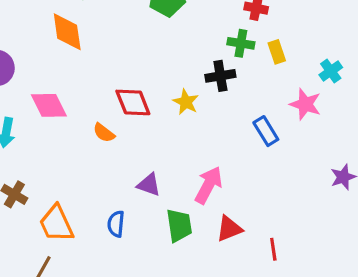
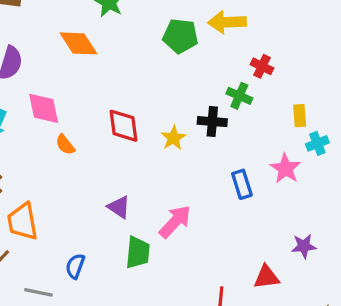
orange diamond: (67, 32) -> (78, 43), turned -39
yellow rectangle: (277, 52) -> (300, 116), moved
orange semicircle: (104, 133) -> (65, 145), moved
blue semicircle: (116, 224) -> (75, 266), moved
red triangle: (229, 229) -> (267, 277), moved

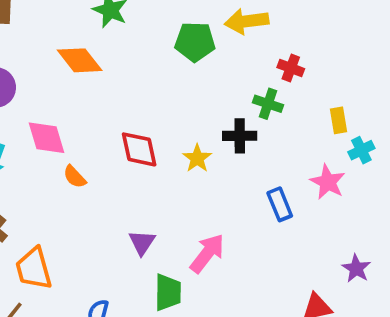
purple triangle: (119, 207) -> (142, 242), turned 35
purple star: (304, 246) -> (356, 268), turned -30

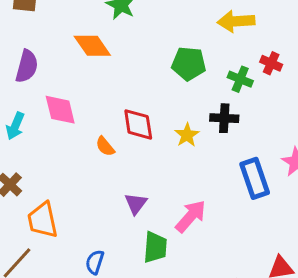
green pentagon: (195, 42) -> (189, 64), moved
green cross: (268, 104) -> (240, 79), moved
orange semicircle: (75, 177) -> (105, 146), moved
blue rectangle: (280, 204) -> (255, 178), size x1.4

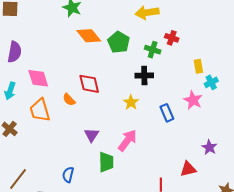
orange diamond: (92, 46) -> (89, 36), moved
green pentagon: (189, 64) -> (119, 42), turned 30
yellow star: (187, 135) -> (131, 102), moved
blue rectangle: (255, 178) -> (167, 113), size x0.7
orange trapezoid: (43, 220) -> (40, 110), moved

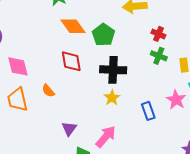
green cross: (153, 50) -> (159, 56), moved
black cross: (144, 76) -> (113, 70), moved, size x1.4
red diamond: (89, 84) -> (71, 61), moved

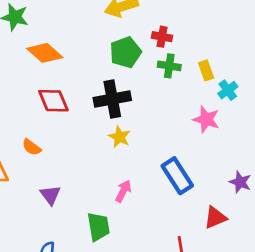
green pentagon: (103, 35) -> (125, 52), moved, turned 30
blue rectangle: (148, 111) -> (177, 176), moved, size x1.4
purple triangle: (69, 129) -> (50, 195), moved
pink arrow: (106, 137) -> (123, 191), size x0.7

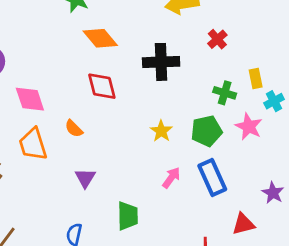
red cross: (162, 37) -> (217, 39), turned 30
green pentagon: (125, 52) -> (206, 131), moved
green cross: (169, 66) -> (225, 93), moved
black cross: (112, 99) -> (161, 62), moved
pink arrow: (123, 191) -> (171, 178), moved

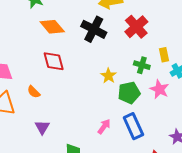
red cross: (217, 39) -> (136, 27), size x1.6
black cross: (161, 62) -> (94, 29), moved, turned 30
yellow star: (161, 131) -> (109, 76), moved

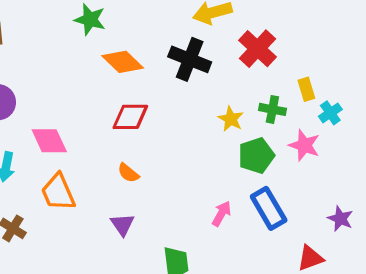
red diamond: (54, 61) -> (130, 117), turned -70
yellow star: (109, 76) -> (231, 119), moved
orange semicircle: (34, 92) -> (128, 173), moved

